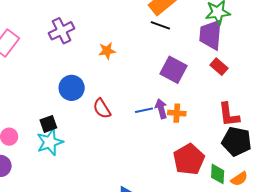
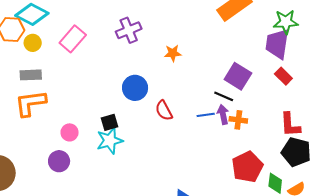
black line: (160, 25) -> (224, 96), moved

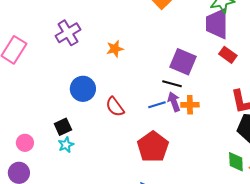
cyan star: (110, 141) -> (66, 145), size x0.6
red pentagon: (247, 167) -> (153, 147), moved

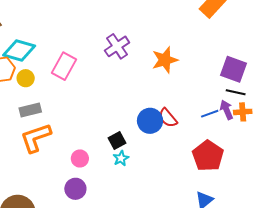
orange star: (115, 49) -> (165, 60), size x1.5
black line: (172, 84) -> (236, 92), moved
blue circle: (83, 89) -> (150, 121), moved

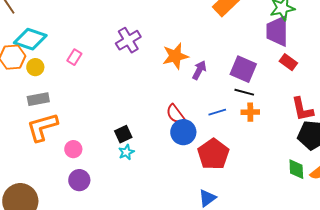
pink rectangle: (64, 66) -> (74, 57), size x0.6
purple arrow: (227, 110) -> (199, 70), moved, turned 48
blue circle: (150, 121) -> (183, 132), moved
pink circle: (80, 158) -> (73, 149), moved

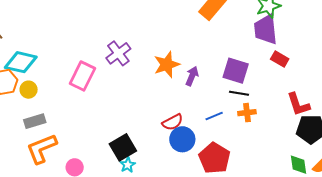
pink rectangle: (74, 57) -> (82, 76), moved, size x1.8
red semicircle: (175, 114) -> (173, 122), turned -75
black square: (123, 134) -> (123, 147), size x1.5

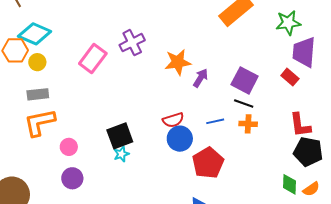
purple trapezoid: (266, 29) -> (304, 52), moved

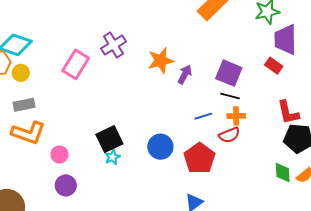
red semicircle: (173, 120) -> (229, 135), moved
orange L-shape: (40, 123) -> (28, 133), turned -144
blue circle: (180, 139) -> (160, 147), moved

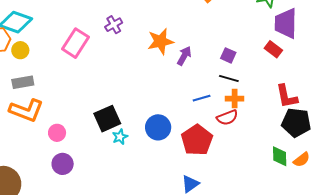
purple cross: (114, 45) -> (114, 25), size x0.7
purple square: (229, 73) -> (228, 55), size x0.6
cyan star: (113, 157) -> (120, 137), moved

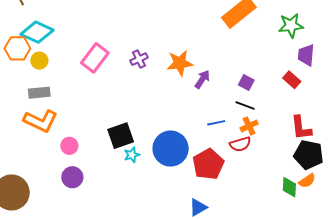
purple trapezoid: (286, 23) -> (306, 55), size x0.7
purple cross: (114, 25) -> (139, 59), moved
orange cross: (235, 99) -> (249, 126), turned -30
blue circle: (158, 127) -> (171, 149), size x1.4
orange semicircle: (302, 160) -> (307, 181), moved

